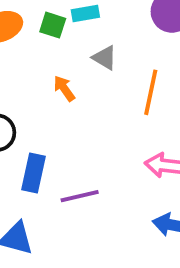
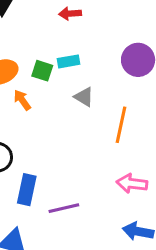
orange arrow: (64, 88) -> (22, 100), moved

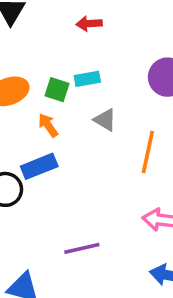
orange arrow: (22, 100) -> (48, 125), moved
blue rectangle: (27, 190) -> (39, 166), moved, turned 56

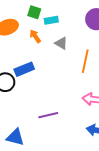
green square: (57, 90) -> (34, 12), moved
orange arrow: (48, 125) -> (35, 36), moved

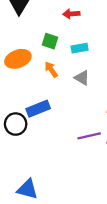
cyan rectangle: (51, 20) -> (80, 48), moved
purple line: (48, 115) -> (89, 136), moved

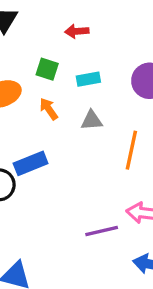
gray triangle: (82, 78) -> (92, 120), turned -35
purple line: (89, 136) -> (102, 231), moved

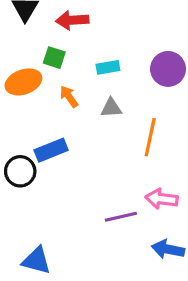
red arrow: (77, 31) -> (72, 20), moved, size x1.4
green square: (47, 69) -> (54, 58), moved

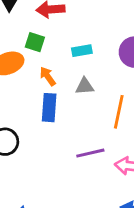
blue rectangle: (51, 150) -> (49, 108), moved, turned -64
purple line: (121, 217) -> (90, 153), moved

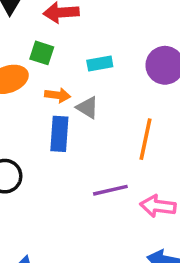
orange arrow: (48, 76) -> (58, 95), turned 132
gray triangle: (85, 86) -> (87, 107), moved, turned 36

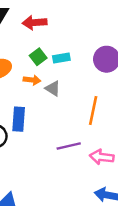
green square: (42, 53) -> (38, 57), moved, turned 35
blue rectangle: (59, 134) -> (19, 119), moved

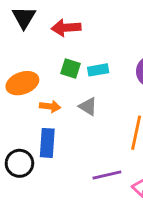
green square: (38, 57) -> (70, 69), turned -35
orange arrow: (32, 80) -> (50, 106), moved

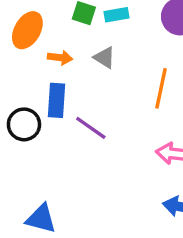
orange ellipse: (22, 83) -> (27, 30), turned -40
purple line: (107, 175) -> (91, 128), moved, turned 48

